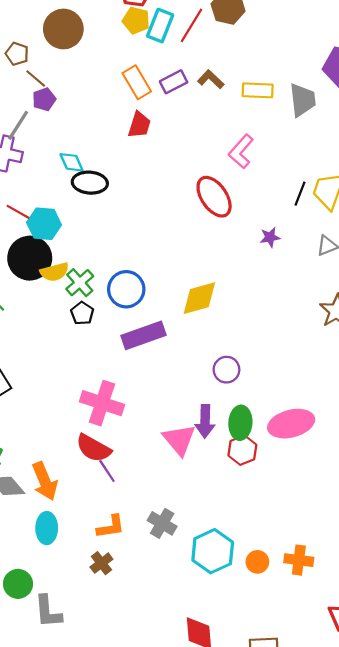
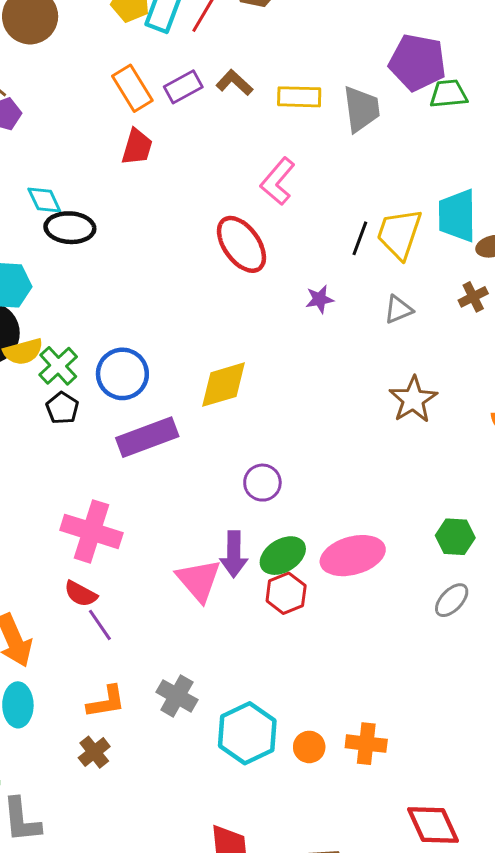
green ellipse: (240, 423) -> (283, 556), turned 56
red semicircle: (93, 448) -> (81, 594), size x0.7

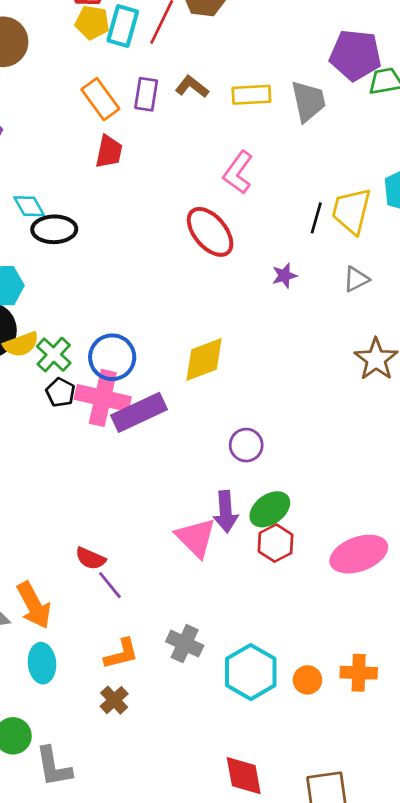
purple rectangle: (183, 87) -> (146, 94), turned -48
pink cross: (91, 531) -> (103, 398), moved
pink ellipse: (353, 556) -> (359, 554), moved

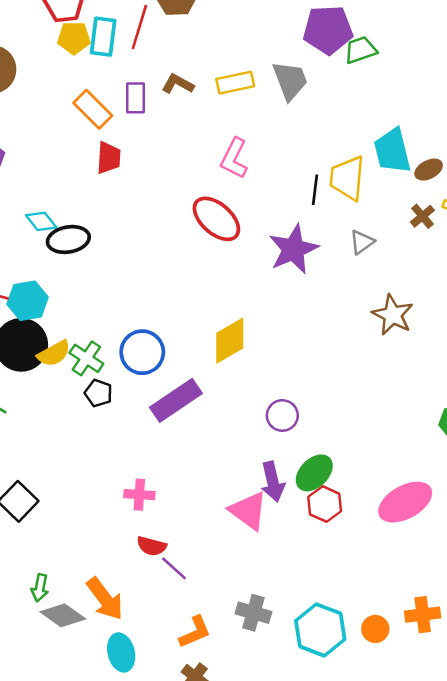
purple star: (284, 276) -> (293, 249), size x2.0
pink cross: (103, 398) -> (139, 495), moved, size x0.6

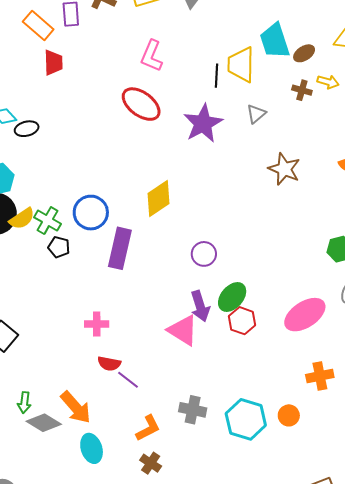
brown cross: (422, 216) -> (302, 90), turned -30
black ellipse: (68, 239) -> (27, 129), size x0.7
purple rectangle: (176, 400) -> (120, 248), turned -39
orange cross: (423, 615) -> (320, 376), moved

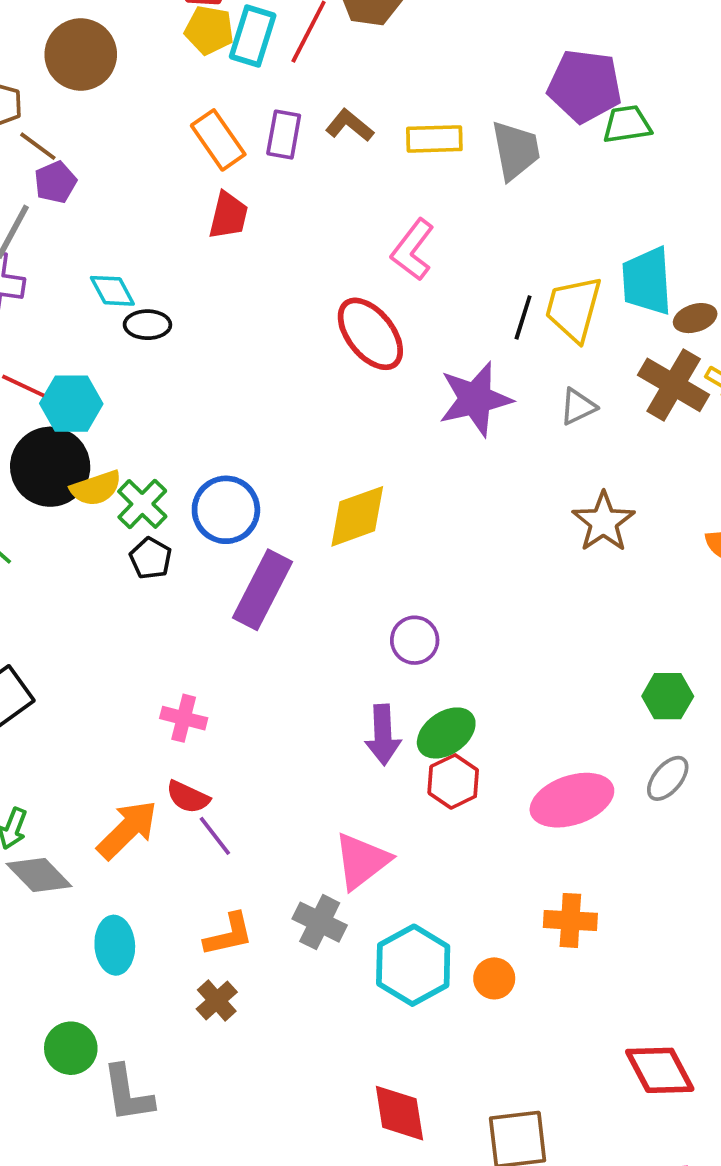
brown cross: (302, 90) -> (674, 385), size x1.8
pink triangle: (183, 330) -> (362, 861), moved, turned 36
orange arrow: (76, 407) -> (127, 830), moved, turned -108

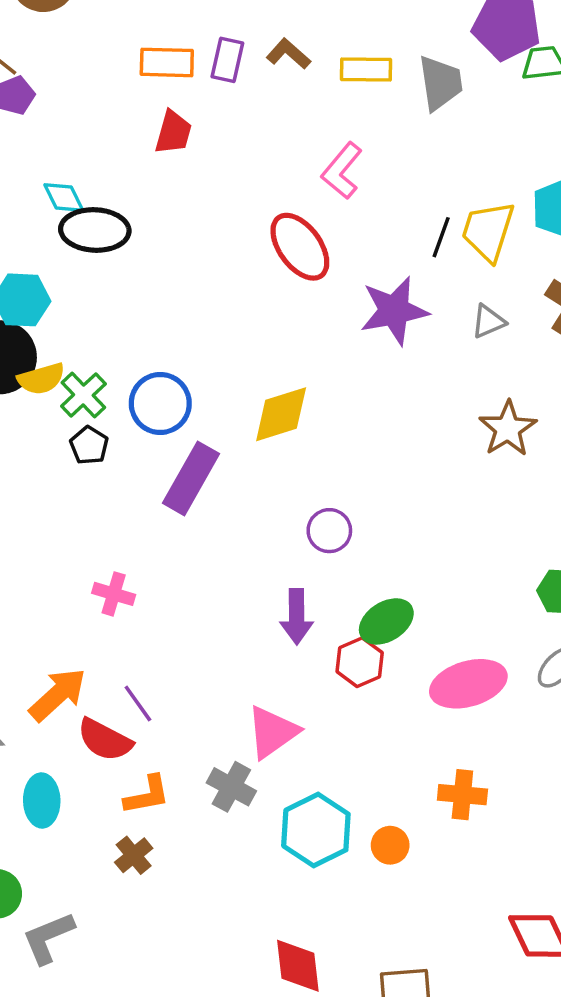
orange rectangle: (218, 140) -> (167, 62), turned -56
black ellipse: (147, 325) -> (95, 230), size x1.6
green ellipse: (446, 733) -> (386, 621), moved
red semicircle: (188, 797) -> (105, 740), moved, size x1.4
gray L-shape: (128, 1094) -> (48, 938), turned 74

